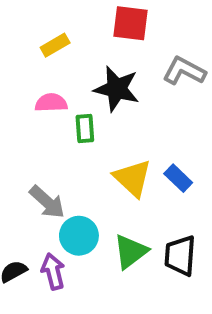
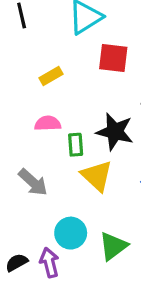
black star: (117, 89) -> (115, 132), moved
yellow triangle: (133, 178) -> (97, 176), moved
gray arrow: (47, 202) -> (33, 182), moved

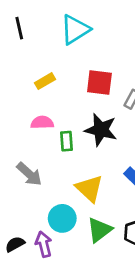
red square: (113, 58) -> (99, 82), moved
yellow triangle: (97, 176) -> (89, 188), moved

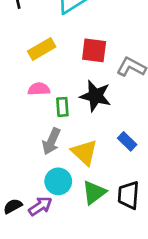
yellow rectangle: (45, 81) -> (42, 49), size x1.4
gray arrow: (29, 174) -> (51, 141), moved, turned 72
purple arrow: (44, 244) -> (40, 206), turned 70

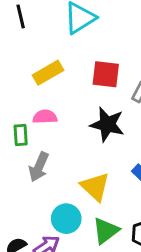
green rectangle: (62, 107) -> (21, 135), moved
gray arrow: (51, 141) -> (39, 167), moved

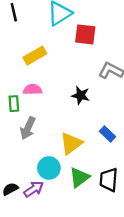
red square: (106, 74) -> (85, 34), moved
black star: (107, 124) -> (81, 95), size x0.7
yellow triangle: (95, 187) -> (71, 143), turned 40

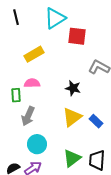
yellow triangle: (71, 143) -> (72, 117), moved
cyan circle: (49, 168) -> (37, 144), moved

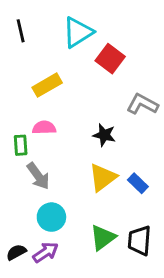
red square: (77, 36) -> (110, 59), turned 30
gray arrow: (28, 116) -> (38, 176), turned -60

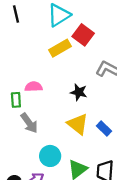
yellow rectangle: (47, 85) -> (60, 48), moved
yellow triangle: (103, 177) -> (78, 124), turned -45
cyan circle: (51, 217) -> (50, 156), moved

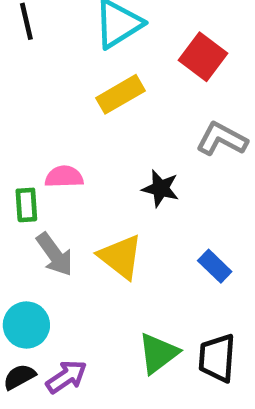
red square: (83, 35) -> (203, 57), moved
yellow triangle: (78, 124) -> (121, 257), moved
cyan circle: (50, 156) -> (26, 325), moved

